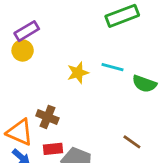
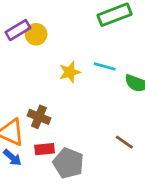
yellow circle: (23, 50) -> (36, 34), moved

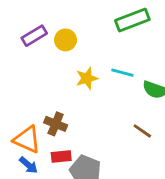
yellow circle: (36, 34) -> (65, 40), moved
brown line: (124, 142) -> (142, 131), moved

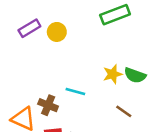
cyan line: (122, 73) -> (75, 92), moved
yellow star: (87, 78) -> (113, 74), moved

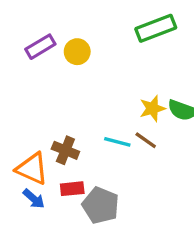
cyan line: (75, 92) -> (117, 142), moved
brown line: (124, 111) -> (146, 140), moved

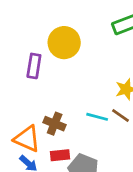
purple rectangle: (40, 47) -> (34, 66), moved, turned -50
yellow circle: (77, 52) -> (64, 43), size x1.5

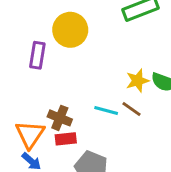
orange triangle: (27, 139) -> (30, 134), turned 40
red rectangle: (60, 155) -> (66, 139), moved

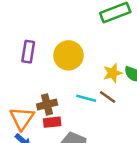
yellow circle: (70, 30) -> (68, 55), moved
brown cross: (60, 118) -> (47, 105), turned -36

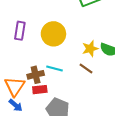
cyan line: (86, 98) -> (55, 69), moved

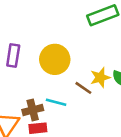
brown line: (86, 69) -> (83, 88), moved

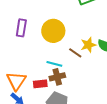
brown cross: (33, 110) -> (57, 77), moved

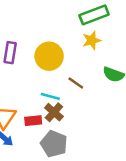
yellow star: (88, 45) -> (92, 40), moved
brown cross: (57, 77) -> (54, 112), turned -35

